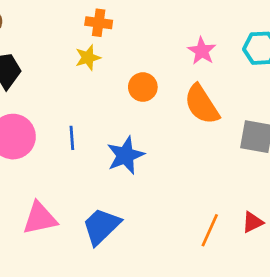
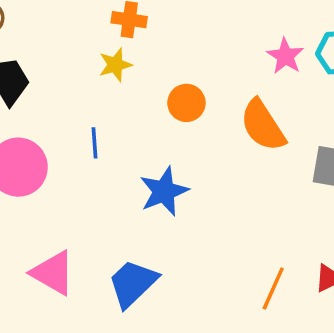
pink star: (202, 51) -> (285, 56), moved
blue line: (72, 138) -> (95, 143), moved
pink triangle: (40, 218) -> (53, 273), turned 42

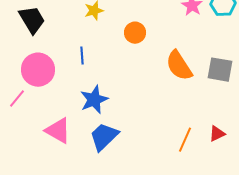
orange semicircle: (263, 125) -> (179, 66), moved
blue star: (164, 191) -> (94, 100), moved

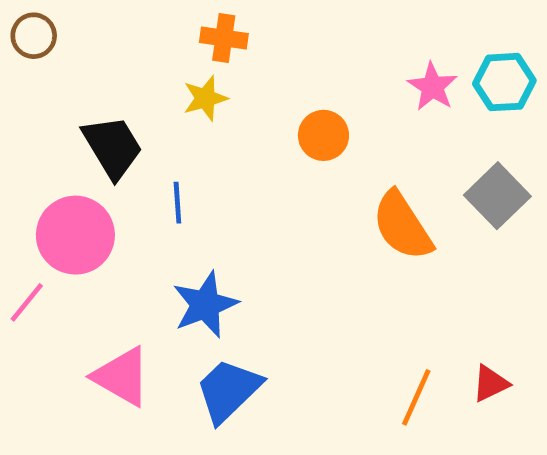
black trapezoid: (32, 20) -> (113, 147), moved
orange circle: (135, 33) -> (323, 135), moved
gray square: (220, 70) -> (497, 196), moved, turned 36

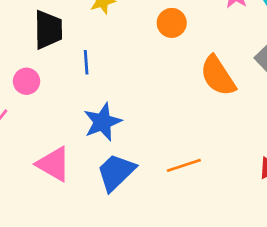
black trapezoid: (113, 147) -> (48, 30), turned 30
pink circle: (75, 235) -> (27, 81), size x0.6
orange line: (416, 397) -> (184, 165), moved, turned 48

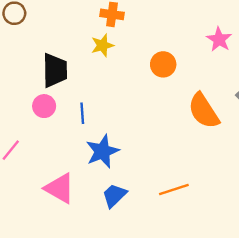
blue line: (86, 62) -> (82, 113), moved
pink circle: (27, 81) -> (44, 106), moved
blue trapezoid: (116, 172) -> (114, 195), size x0.7

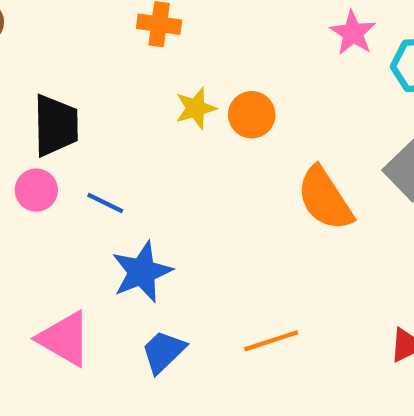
pink star: (219, 39) -> (353, 33), moved
yellow star: (102, 45) -> (196, 108), moved
blue line: (82, 113) -> (105, 203), turned -60

